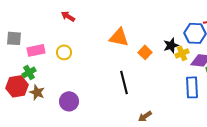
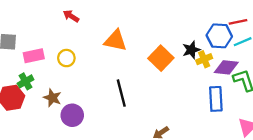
orange triangle: (119, 37) -> (115, 41), moved
orange square: (145, 52) -> (161, 58), size x1.5
black line: (124, 82) -> (121, 93), moved
brown star: (37, 92) -> (52, 98), moved

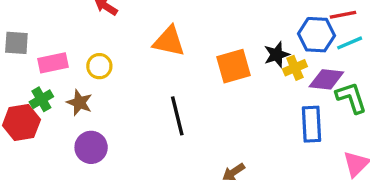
orange square: (161, 58) -> (234, 66), turned 30
brown star: (52, 98) -> (79, 103), moved
purple circle: (72, 115) -> (91, 147), moved

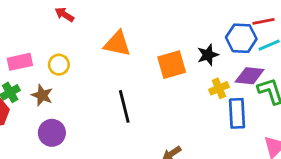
yellow cross: (295, 68) -> (219, 88), moved

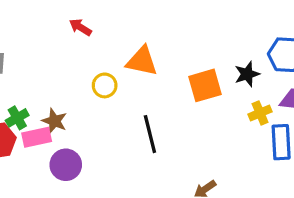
pink rectangle: (20, 62) -> (37, 137), moved
yellow circle: (59, 65) -> (105, 85), moved

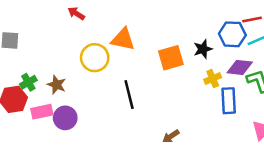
yellow circle: (105, 85) -> (95, 58), size x1.5
pink rectangle: (37, 137) -> (42, 112), moved

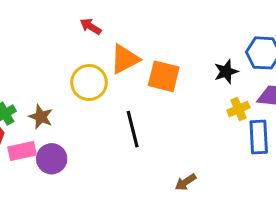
red arrow: (76, 13) -> (91, 26), moved
orange triangle: (123, 39) -> (125, 59), turned -40
orange square: (171, 58) -> (164, 76), moved, turned 30

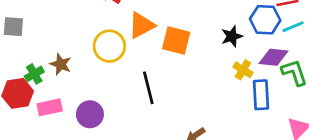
yellow cross: (238, 109) -> (243, 70), turned -36
brown star: (41, 117) -> (61, 64), moved
purple circle: (52, 159) -> (90, 114), moved

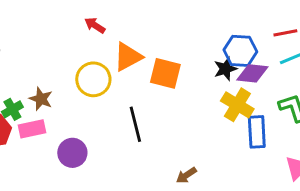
blue hexagon: (265, 20) -> (240, 51), moved
purple diamond: (274, 57) -> (252, 73), moved
yellow cross: (243, 70) -> (237, 105), size x1.5
pink rectangle: (50, 107) -> (32, 129), moved

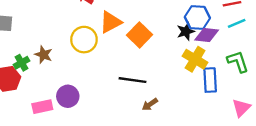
orange square: (165, 73) -> (139, 35), turned 30
black line: (135, 124) -> (133, 80), moved, turned -68
pink rectangle: (32, 129) -> (42, 107), moved
brown arrow: (186, 175) -> (150, 104), moved

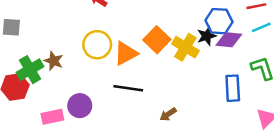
orange triangle: (111, 22) -> (126, 53), moved
yellow cross: (195, 59) -> (185, 47), moved
green cross: (22, 63) -> (30, 70), size x1.5
black line: (133, 80) -> (128, 88), moved

